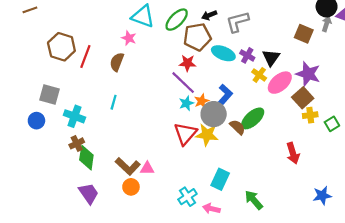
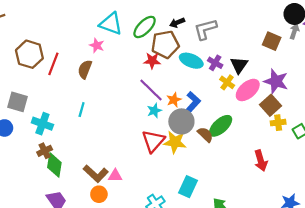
red star: (187, 63) -> (152, 61), moved
orange star: (202, 101) -> (174, 100), moved

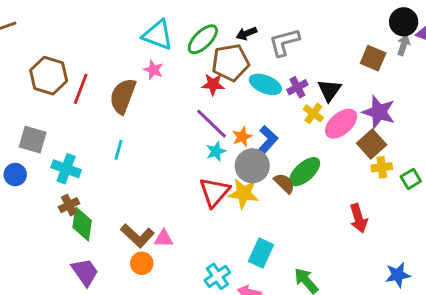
pink star: (97, 45) -> (153, 70), moved
purple cross: (215, 63) -> (297, 87), turned 32
brown semicircle: (85, 69) -> (123, 96), size x1.4

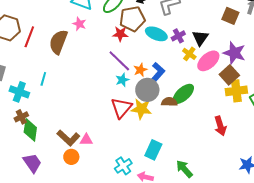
cyan line: (118, 150) -> (43, 79), moved
yellow cross: (382, 167) -> (236, 91), size x1.5
brown semicircle: (284, 183) -> (169, 102), turned -42

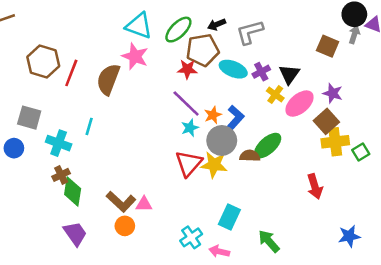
pink star: (79, 24) -> (135, 56), size x1.5
purple star: (234, 53) -> (333, 93), size x0.7

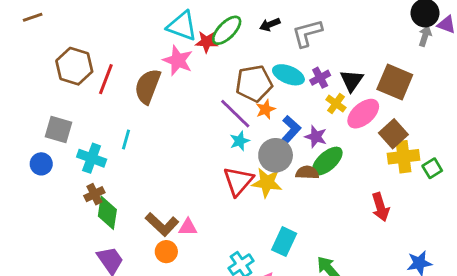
brown square: (328, 46) -> (395, 82), moved, size x1.4
brown pentagon: (203, 50) -> (254, 83), moved
red star: (187, 69) -> (207, 42), moved
purple star: (333, 93) -> (316, 137), moved
orange star: (213, 115) -> (265, 109), moved

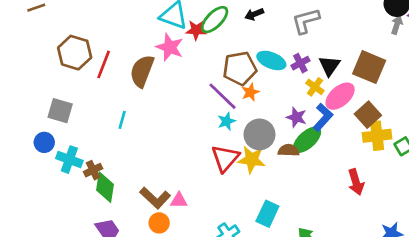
gray L-shape: (307, 33) -> (306, 21), moved
blue L-shape: (290, 131) -> (323, 117), moved
cyan cross: (92, 158) -> (69, 160), moved

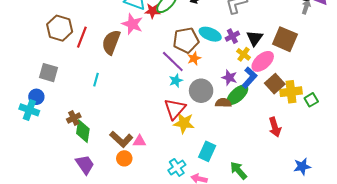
brown square: (368, 115) -> (275, 84), moved
cyan cross: (69, 160) -> (29, 110), moved
yellow star: (252, 160) -> (184, 123), moved

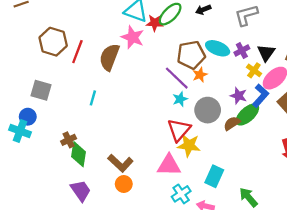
brown semicircle: (223, 103) -> (232, 123), turned -35
pink triangle: (139, 141) -> (169, 165), moved, size x1.6

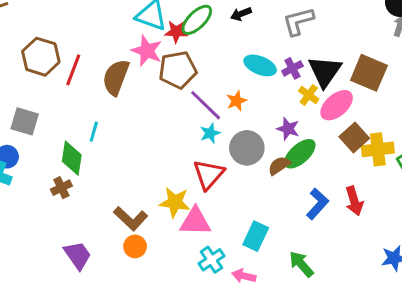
black triangle: (266, 53) -> (325, 71), size x1.4
brown pentagon: (191, 55) -> (178, 70), moved
blue L-shape: (261, 96) -> (317, 204), moved
yellow star: (189, 145) -> (175, 202), moved
green diamond: (79, 154) -> (72, 158), moved

